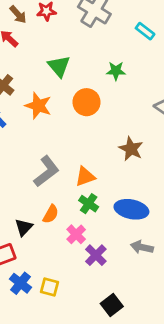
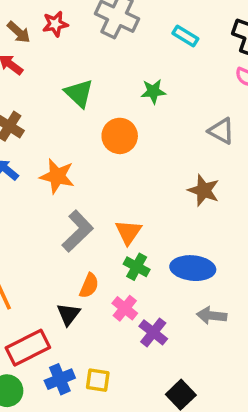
orange star: (38, 106) -> (57, 176), moved
brown star: (131, 149) -> (204, 190), moved
orange triangle: (85, 176) -> (128, 232), turned -30
black triangle: (24, 227) -> (68, 314), moved
blue cross: (21, 283) -> (60, 379), turned 35

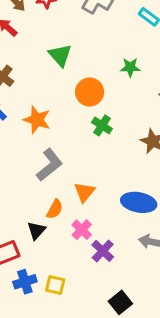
green star: (153, 91) -> (130, 67), moved
orange triangle: (128, 232) -> (84, 192), moved
green cross: (137, 267) -> (102, 125), moved

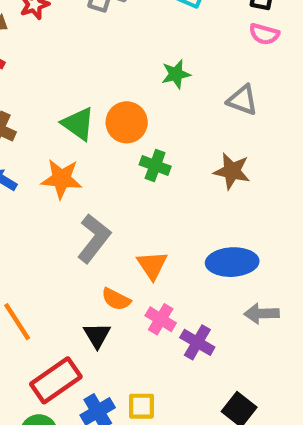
green triangle: (60, 55) -> (78, 124), moved
orange semicircle: (55, 209) -> (116, 299), turned 102

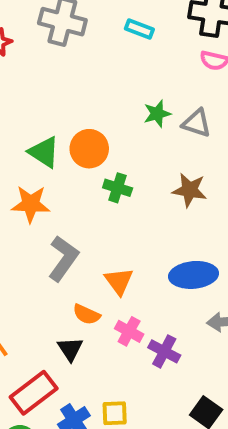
green star: (176, 74) -> (157, 114), moved

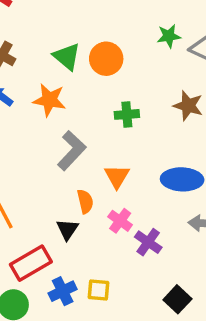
green cross: (118, 188) -> (127, 114), moved, turned -30
orange semicircle: (86, 314) -> (85, 201), turned -135

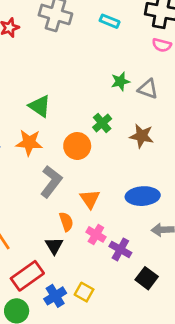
orange circle: (106, 59) -> (77, 146), moved
green cross: (127, 114) -> (102, 123), moved, turned -30
yellow square: (98, 290) -> (84, 292), turned 30
black square: (177, 299) -> (147, 278), moved

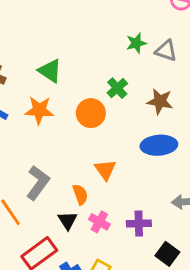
gray L-shape: (51, 182) -> (38, 183), moved
blue ellipse: (143, 196) -> (159, 145), moved
pink cross: (96, 234) -> (99, 222), moved
purple cross: (120, 249) -> (139, 224), turned -30

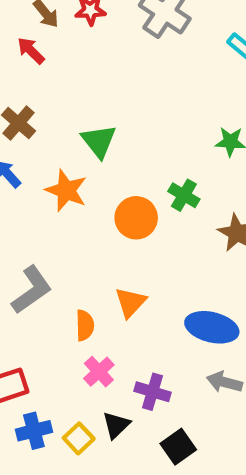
green cross: (117, 88) -> (184, 195), turned -36
blue ellipse: (159, 145) -> (212, 327), moved
black triangle: (68, 220) -> (116, 425), moved

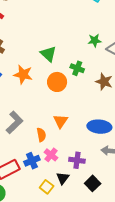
green triangle: (99, 141) -> (48, 54), moved
blue cross: (34, 431) -> (32, 161), moved

